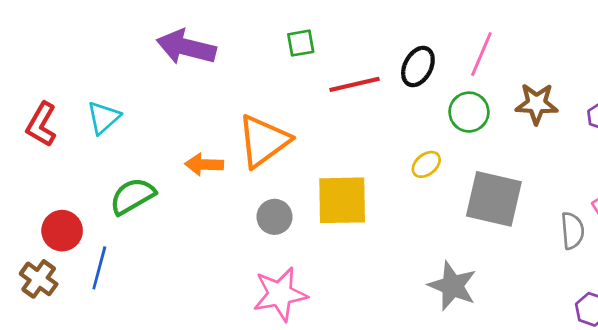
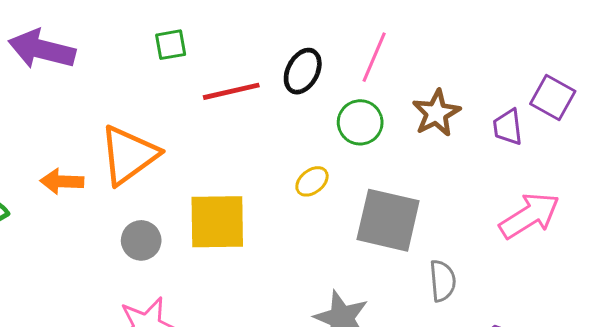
brown star: (537, 104) -> (436, 113), turned -30
gray semicircle: (572, 231) -> (442, 281), moved

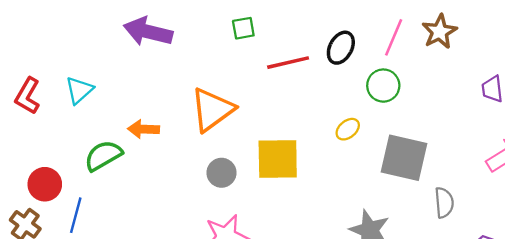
brown star: (436, 113) -> (440, 32), moved
orange arrow: (62, 181) -> (143, 129), moved

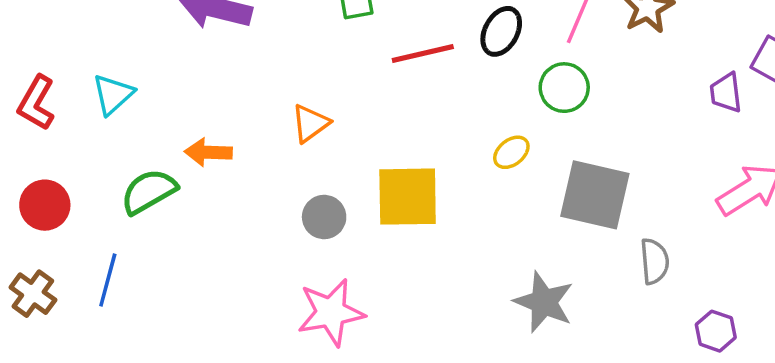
orange triangle: (212, 110) -> (310, 123), size x0.6
red circle: (45, 184) -> (45, 205), moved

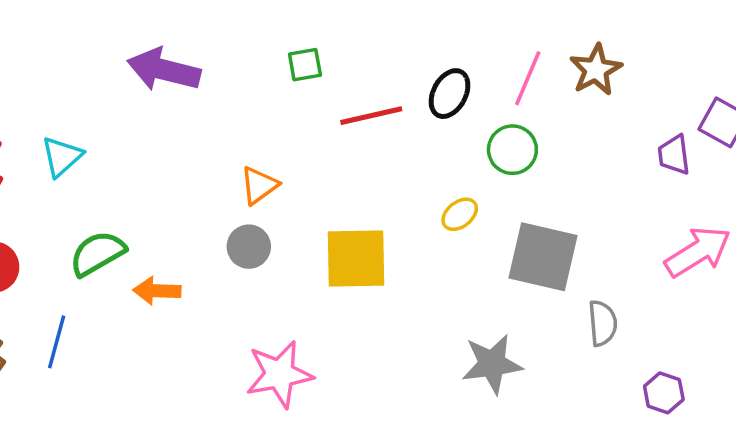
orange arrow: (208, 152) -> (157, 291), moved
gray circle: (324, 217) -> (249, 247), moved
gray star: (544, 302) -> (492, 364), turned -30

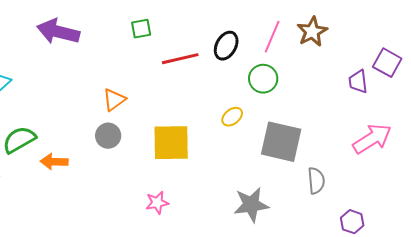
pink star: (279, 374) -> (157, 203), moved, size x0.6

